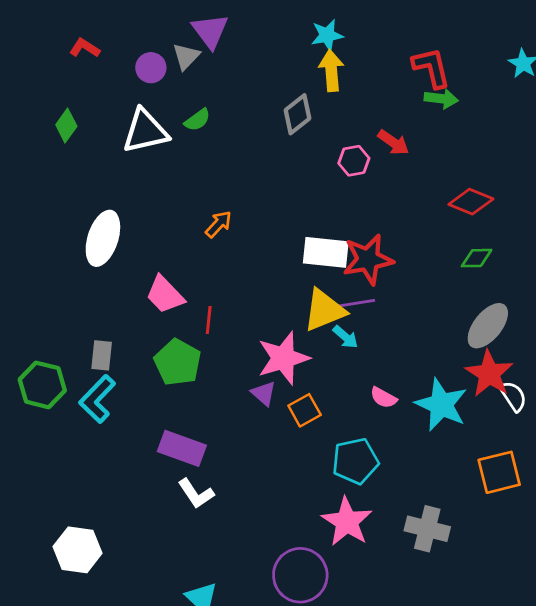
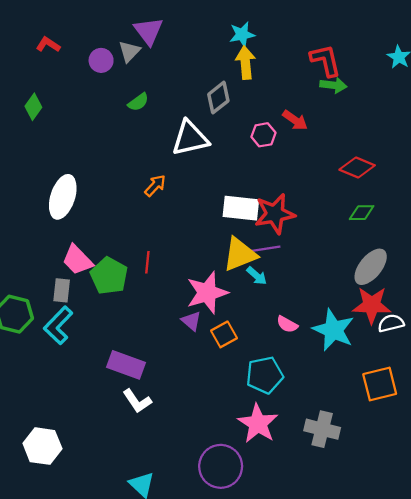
white triangle: (145, 131) -> (190, 138), moved
pink trapezoid: (165, 295) -> (77, 260), moved
green pentagon: (178, 362) -> (109, 276), moved
red star: (489, 374) -> (372, 305), turned -30
white semicircle: (513, 396) -> (391, 323), turned -70

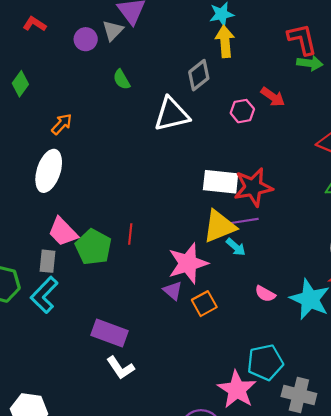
green semicircle: (138, 102) -> (122, 79), turned 96
orange arrow: (155, 186) -> (62, 124), moved
cyan pentagon: (265, 375) -> (265, 362), moved

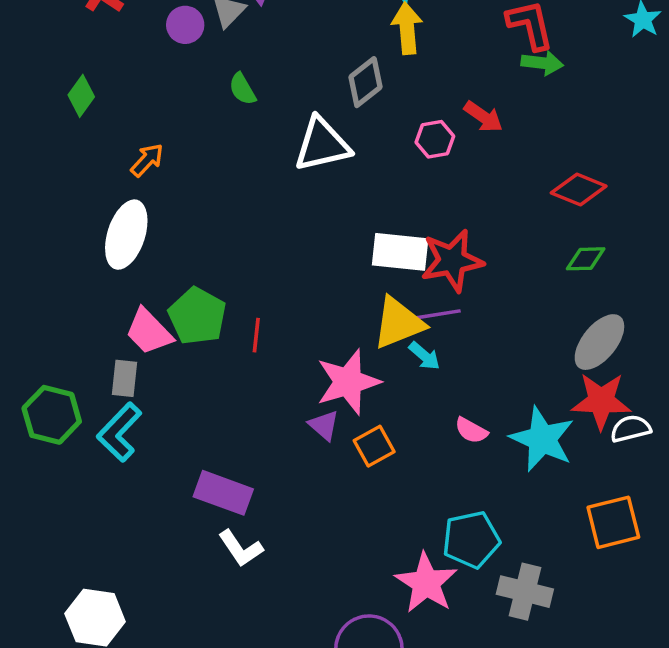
green pentagon: (93, 247) -> (197, 316), moved

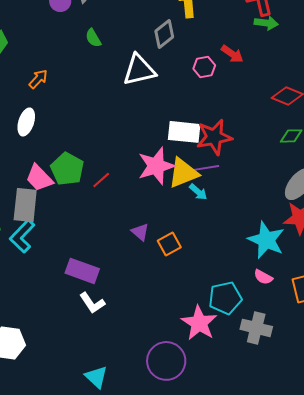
white ellipse: (126, 235) -> (26, 122), size x0.7
red line: (256, 335) -> (101, 180), turned 42
gray rectangle: (125, 378) -> (25, 205), size x1.6
pink star: (348, 382) -> (156, 166), moved
pink semicircle: (471, 430) -> (263, 277), moved

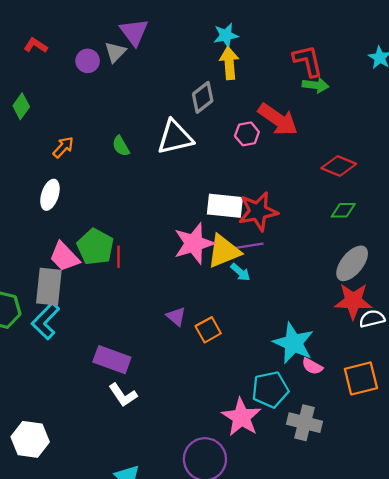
green semicircle: (93, 38) -> (121, 146), moved
red arrow: (232, 54) -> (278, 120), size x1.6
red line: (101, 180) -> (119, 257), moved, turned -48
cyan star: (266, 240) -> (293, 343), moved

